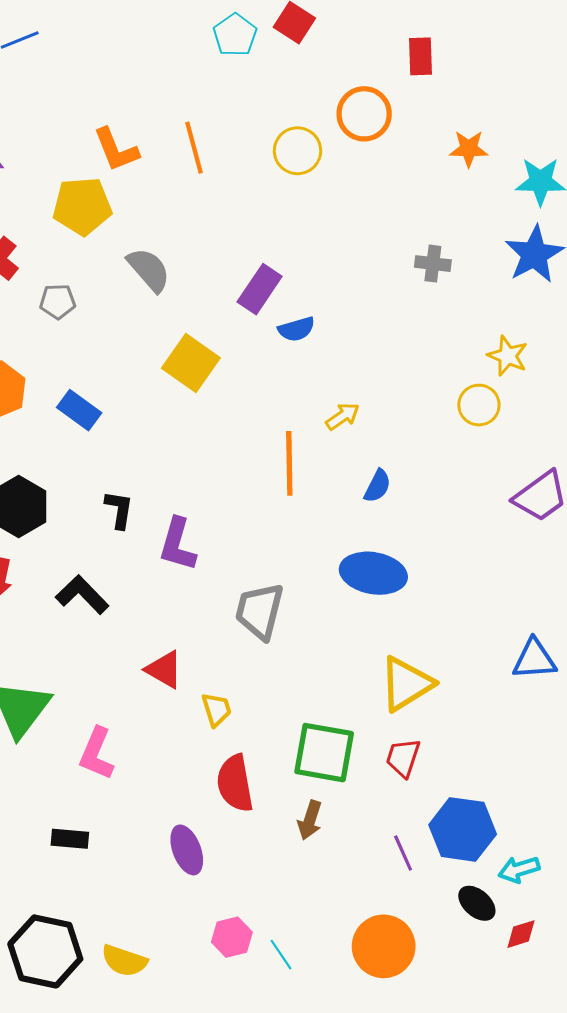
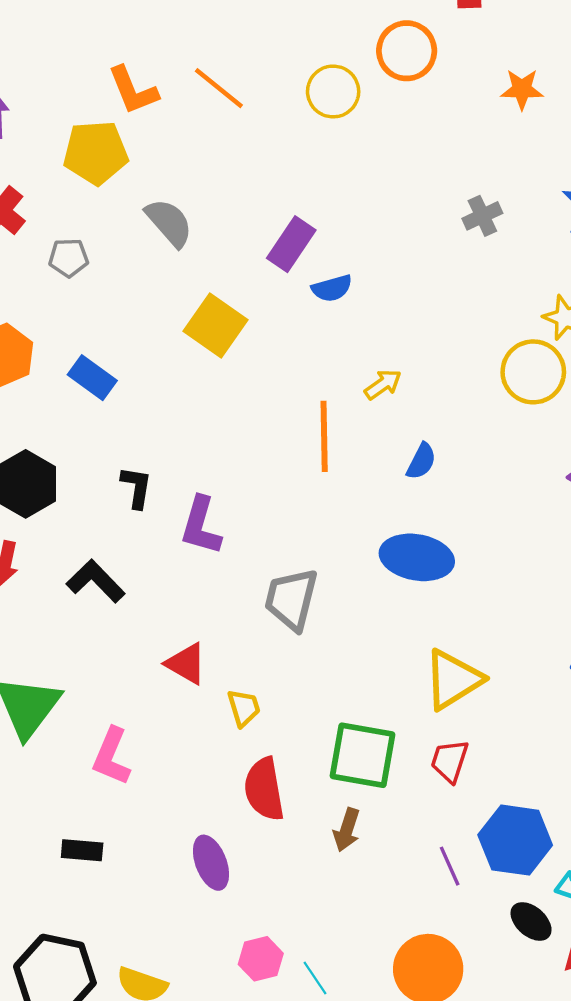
orange line: (194, 148) -> (219, 88), turned -36
gray cross: (433, 264) -> (482, 216), turned -32
yellow circle: (479, 405) -> (533, 372), size x1.4

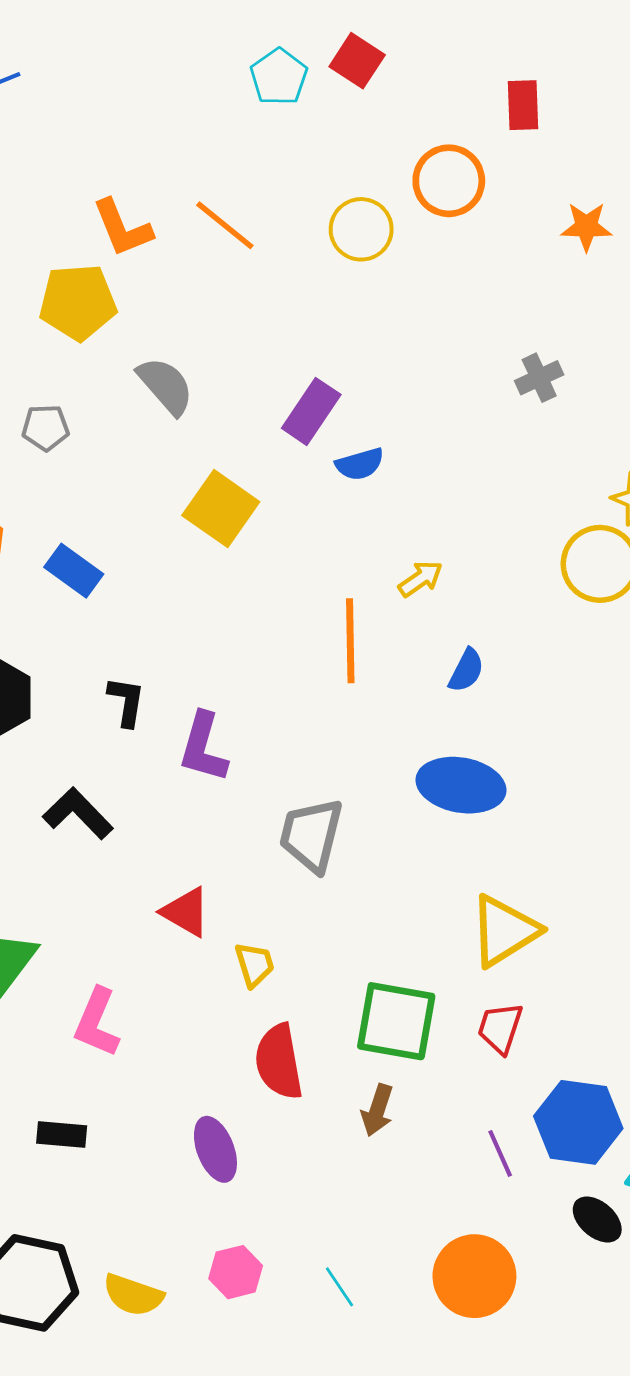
pink hexagon: (261, 959) -> (236, 1272), moved

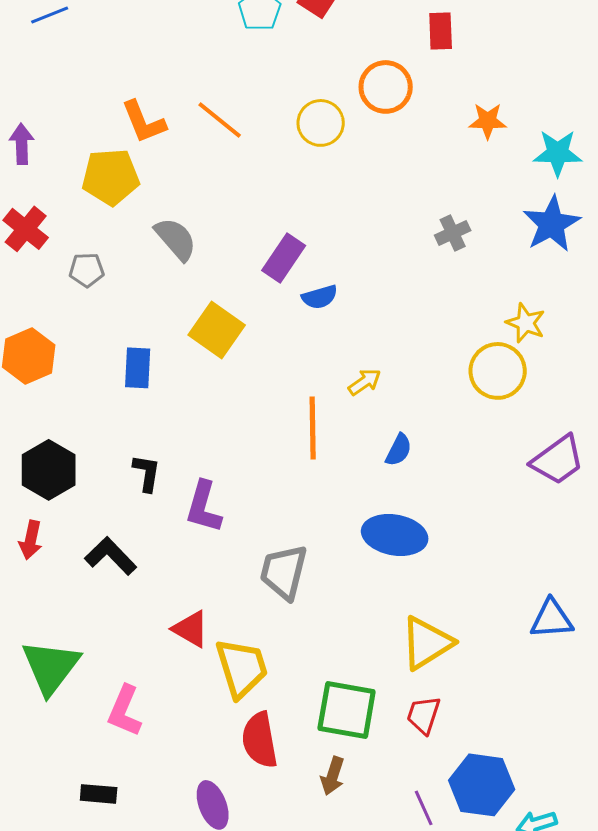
blue rectangle: (74, 571) -> (138, 368), moved, turned 57
yellow trapezoid: (255, 965) -> (242, 668), size x1.8

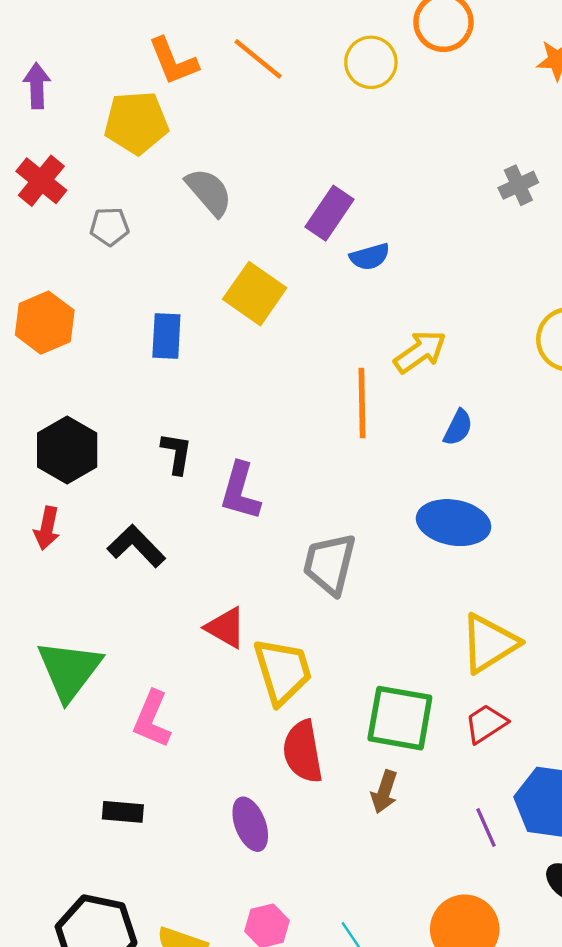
yellow arrow: (365, 382) -> (420, 352), size x1.4
red trapezoid: (424, 715) -> (486, 724), turned 39

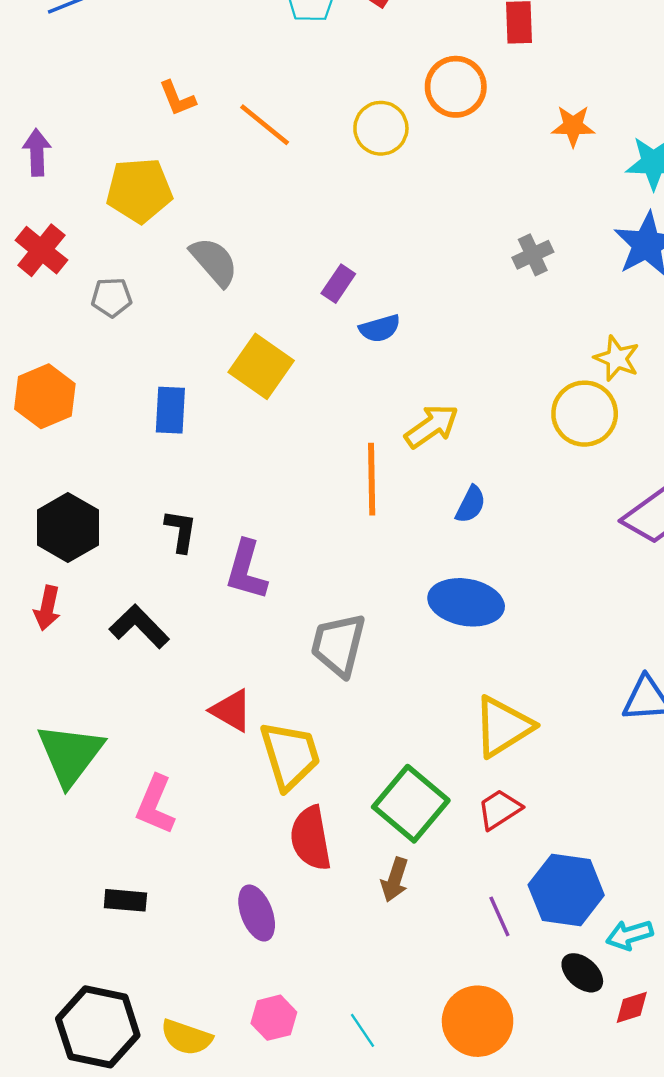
orange L-shape: (173, 61) -> (177, 98), moved, size x0.7
purple rectangle: (330, 213) -> (338, 284), size x0.7
green square: (400, 718) -> (411, 804), turned 30

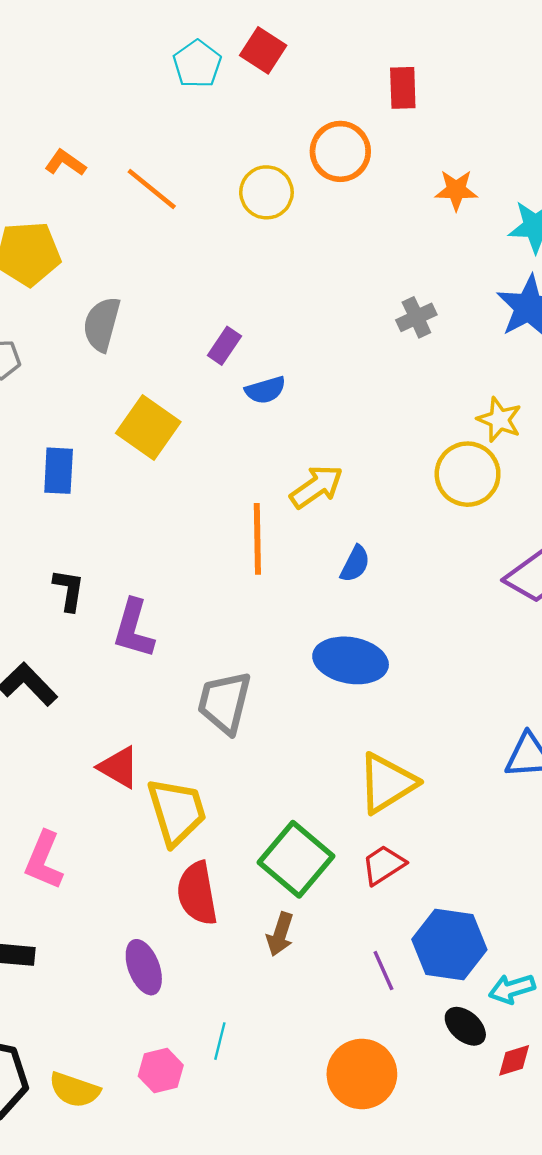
orange L-shape: (177, 98) -> (65, 163), turned 147
gray semicircle: (214, 262) -> (102, 324), turned -124
cyan line: (362, 1030) -> (220, 1041), moved, turned 48

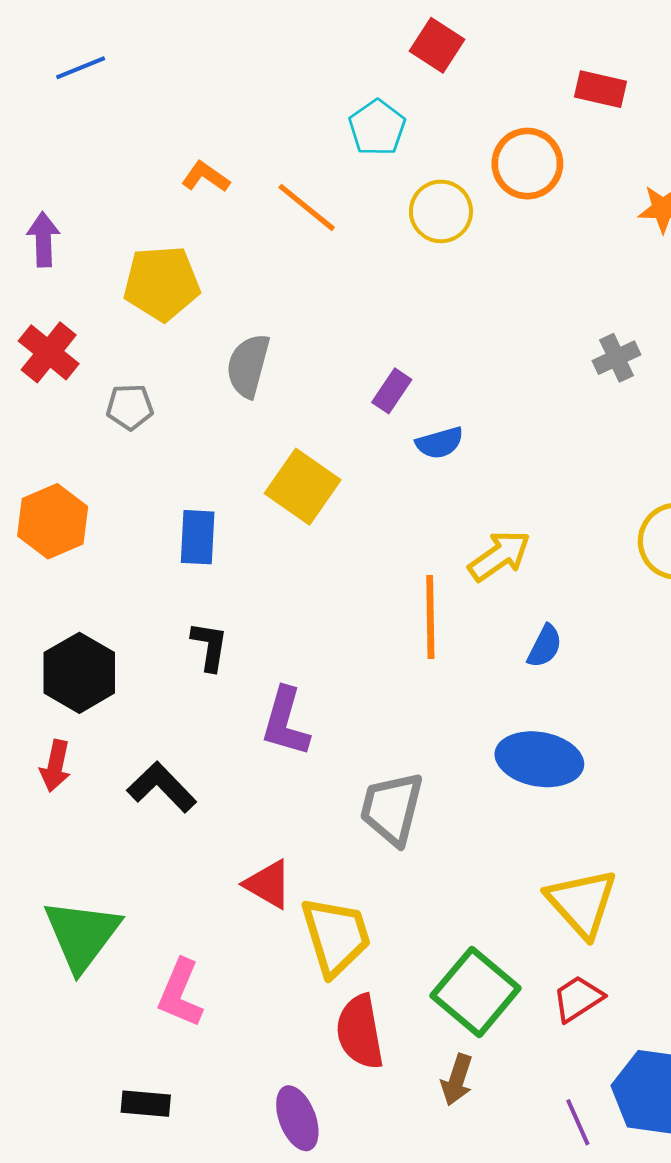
cyan pentagon: (197, 64) -> (377, 128), moved
red rectangle: (403, 88) -> (601, 89), turned -75
black L-shape: (69, 590) -> (210, 646), moved
yellow triangle: (387, 783) -> (582, 903), turned -40

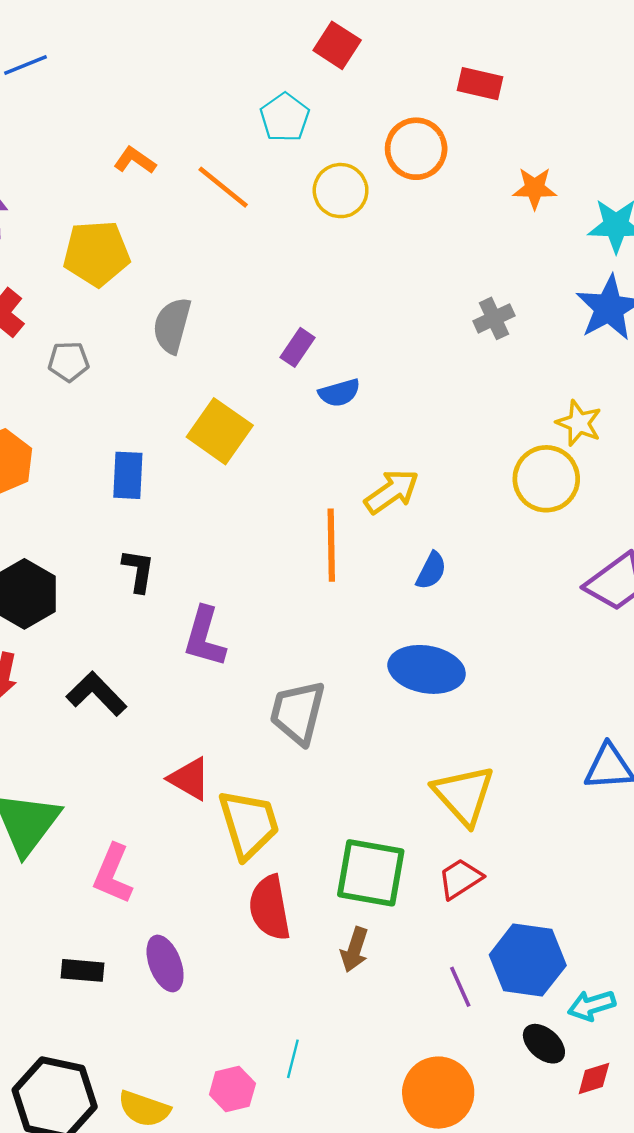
green square: (476, 992) -> (371, 873), turned -30
purple ellipse: (297, 1118) -> (165, 963), moved

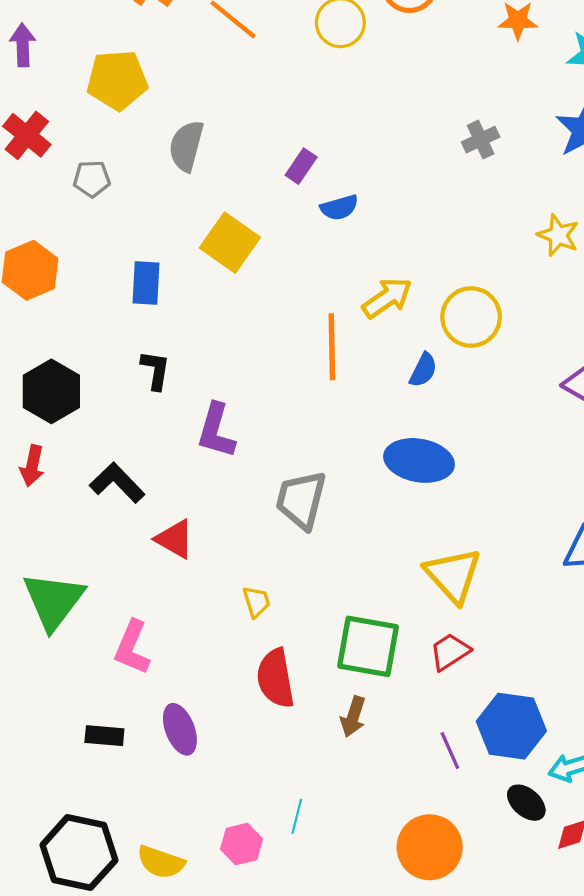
yellow circle: (546, 479) -> (471, 317), moved
red triangle: (189, 779) -> (175, 539), moved
yellow trapezoid: (249, 824) -> (256, 602), size x0.5

